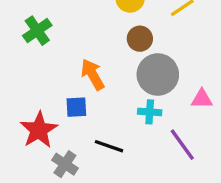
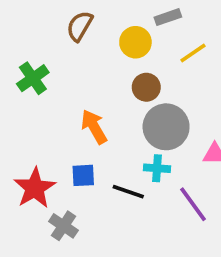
blue square: (76, 107) -> (83, 175), moved
black line: (109, 146) -> (128, 192), moved

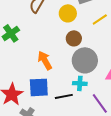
blue square: (83, 175) -> (39, 87), size x1.5
black line: (128, 192) -> (64, 96), turned -30

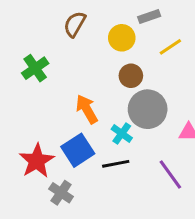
cyan cross: (80, 83) -> (122, 133), moved, turned 32
blue square: (39, 87) -> (78, 150), turned -30

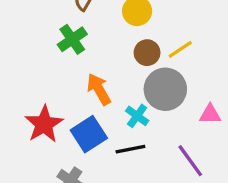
yellow line: (170, 47) -> (180, 49), moved
green cross: (35, 68) -> (72, 39), moved
red star: (37, 161) -> (44, 124), moved

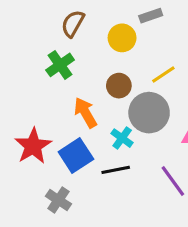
brown circle: (147, 53) -> (119, 86), moved

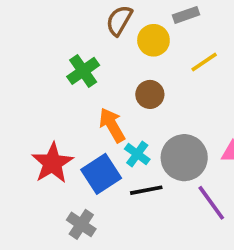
brown semicircle: (73, 24) -> (119, 20), moved
yellow line: (163, 74) -> (204, 62), moved
gray circle: (149, 113) -> (184, 158), moved
cyan cross: (122, 138) -> (137, 154), moved

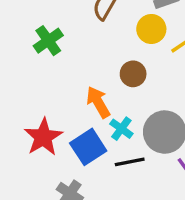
yellow circle: (153, 40) -> (151, 29), moved
green cross: (83, 71) -> (48, 41), moved

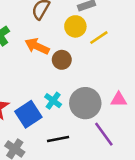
orange arrow: (98, 102) -> (37, 46), moved, turned -35
black line: (130, 162) -> (58, 139), moved

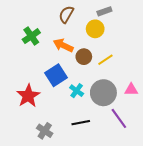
yellow line: (99, 38) -> (105, 60), moved
blue square: (28, 114) -> (56, 75), moved

